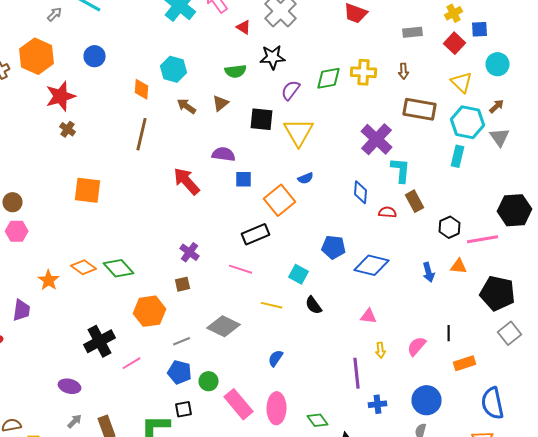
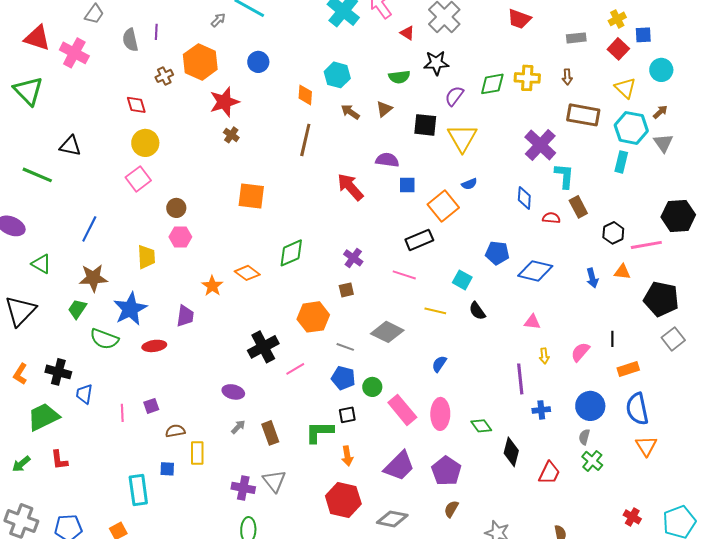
green diamond: (118, 268) -> (291, 253), moved, turned -72
gray line: (182, 341) -> (345, 347), turned 42
blue semicircle: (492, 403) -> (637, 409), moved

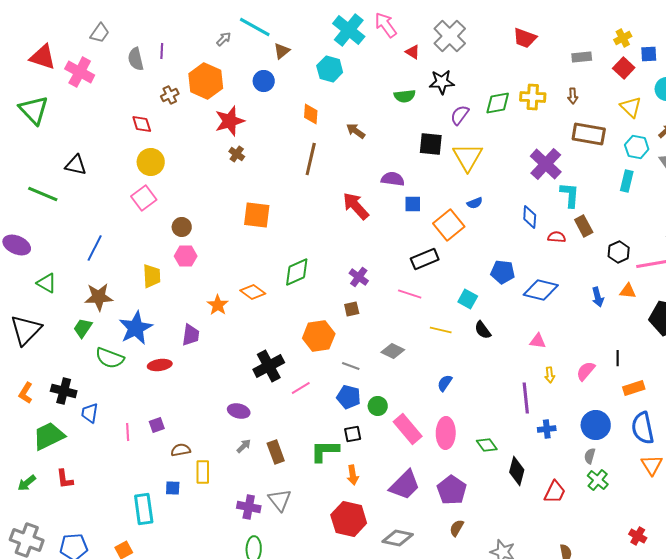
cyan hexagon: (337, 75) -> (330, 69), moved
brown triangle: (384, 109) -> (282, 51), moved
cyan hexagon: (631, 128) -> (637, 147), size x0.7
gray diamond: (387, 332) -> (393, 351), size x0.7

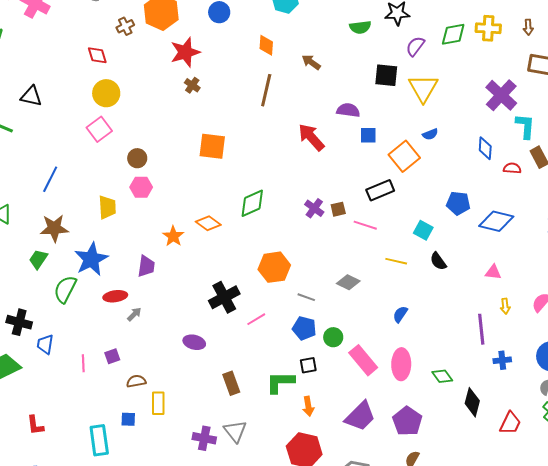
brown square: (352, 309) -> (338, 209), moved
green semicircle: (110, 358) -> (65, 289), turned 96
gray arrow: (244, 446) -> (134, 314), moved
red L-shape: (65, 479) -> (35, 425), moved

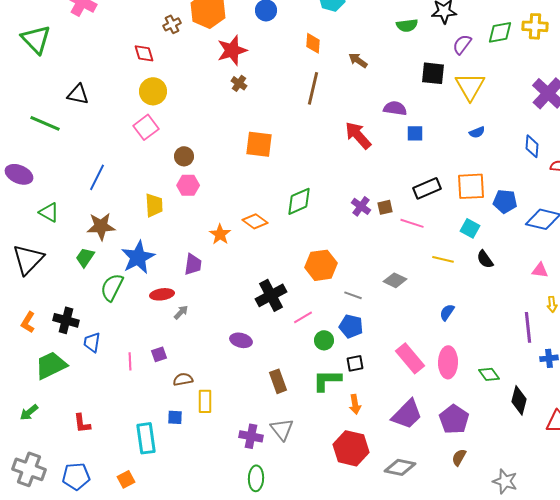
orange square: (404, 156) -> (471, 186), moved, turned 36
green circle: (333, 337) -> (324, 340), moved

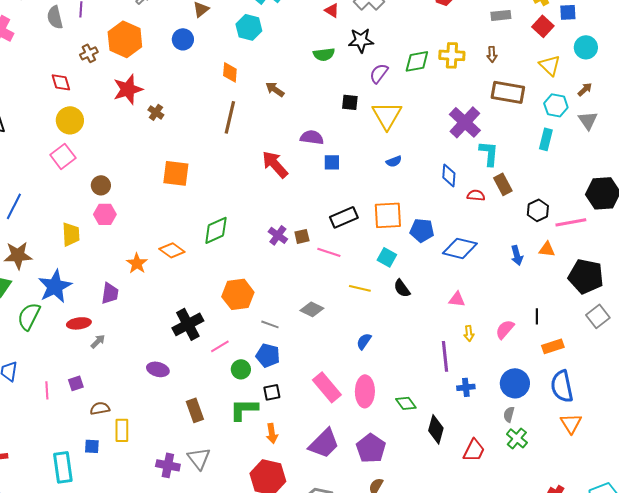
red star: (232, 50) -> (128, 89), moved
black square: (433, 73) -> (350, 102), size x0.7

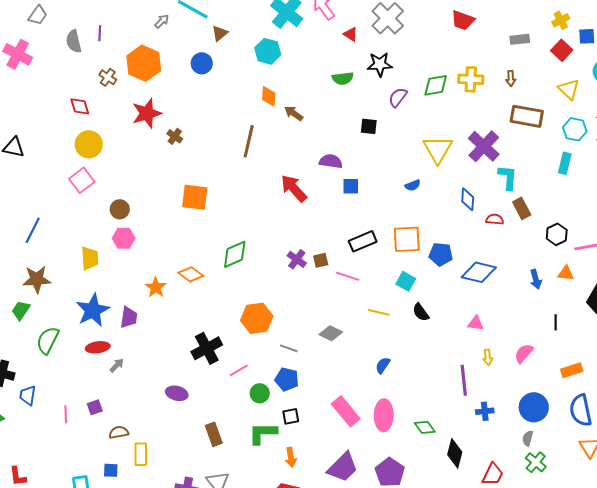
brown cross: (89, 53) -> (108, 77), turned -30
orange diamond: (230, 72) -> (269, 96), moved
yellow triangle: (387, 115) -> (438, 149), moved
blue star: (55, 286) -> (93, 310), moved
black line: (537, 316) -> (556, 322), moved

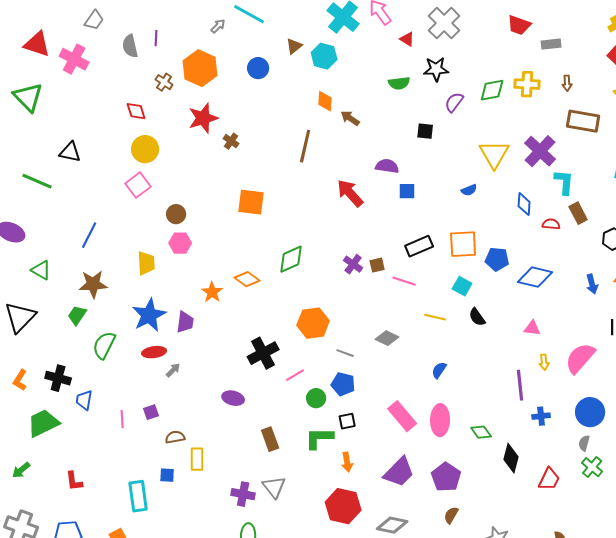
brown triangle: (220, 33) -> (294, 46), moved
gray rectangle: (520, 39) -> (551, 44), moved
pink semicircle: (524, 353) -> (580, 358), size x1.6

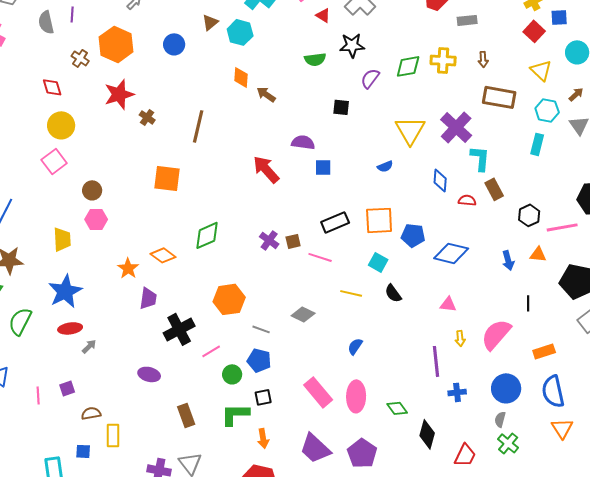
brown line: (305, 146) -> (198, 126), moved
purple trapezoid: (185, 322) -> (148, 298), moved
purple trapezoid: (399, 472) -> (315, 448), turned 88

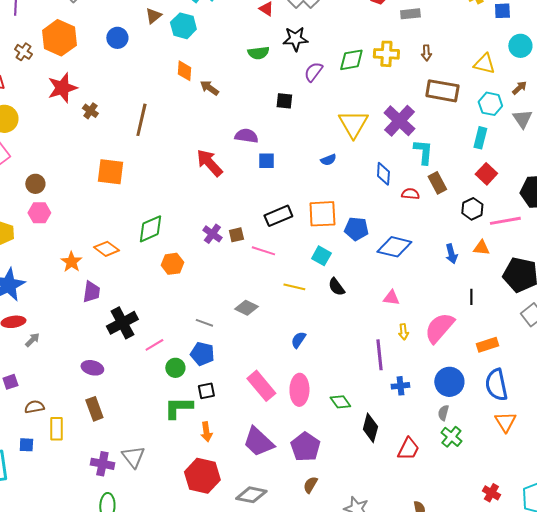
red square: (534, 31) -> (486, 174), moved
yellow triangle: (541, 70) -> (484, 64), turned -30
orange hexagon: (229, 299) -> (172, 264), moved, size x0.7
brown rectangle: (186, 415) -> (94, 409), moved

